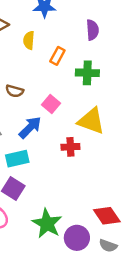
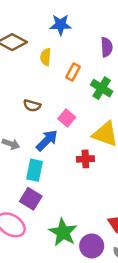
green cross: (87, 73) -> (102, 88), turned 30
cyan rectangle: (17, 159) -> (34, 170), turned -65

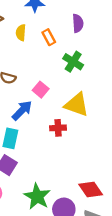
orange rectangle: (73, 72) -> (49, 37), moved, turned -56

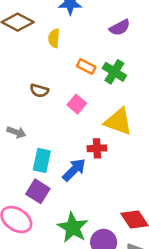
purple semicircle: (78, 23) -> (120, 28), turned 66
orange rectangle: (49, 37) -> (86, 66), moved, turned -35
blue arrow: (22, 110) -> (74, 170), moved

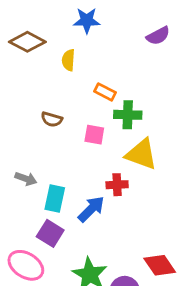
purple semicircle: (120, 28) -> (158, 36), moved
green cross: (114, 72) -> (128, 115), moved, turned -30
pink square: (77, 104) -> (94, 135), turned -30
gray arrow: (16, 132) -> (26, 179), moved

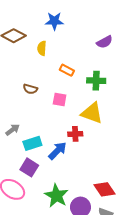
purple semicircle: (158, 36) -> (105, 42), moved
green cross: (128, 115) -> (96, 81), moved
gray arrow: (26, 179) -> (13, 130), turned -56
cyan rectangle: (55, 198) -> (32, 143), turned 60

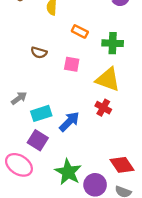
red cross: (75, 134) -> (103, 108), moved, turned 32

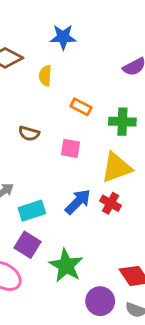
yellow triangle: (108, 79) -> (116, 168), turned -40
blue arrow: (69, 122) -> (78, 202), moved
green star: (68, 172) -> (66, 266), moved

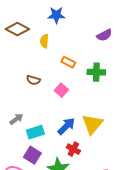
pink square: (70, 148) -> (61, 90), turned 32
yellow triangle: (116, 168) -> (92, 124), moved, turned -30
red cross: (111, 203) -> (73, 149), moved

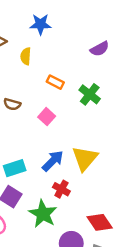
green cross: (96, 72) -> (90, 94), turned 36

